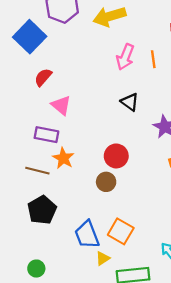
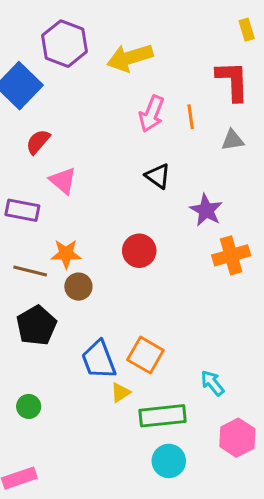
purple rectangle: (46, 135) -> (22, 210), moved
orange star: (63, 158) -> (66, 254), turned -30
brown circle: (106, 182) -> (78, 287), moved

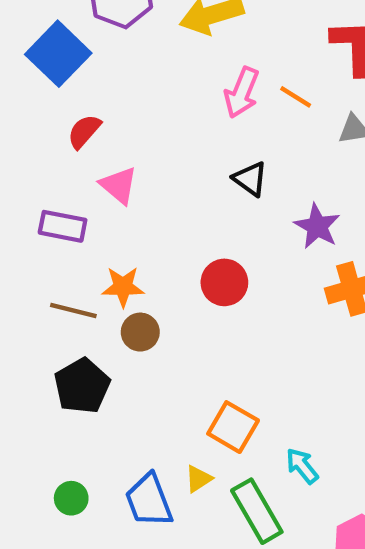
orange line: (191, 117) -> (296, 97), turned -50
blue trapezoid: (99, 360) -> (149, 500), moved
cyan arrow: (212, 383) -> (302, 466), moved
green rectangle: (163, 416) -> (257, 511), turned 66

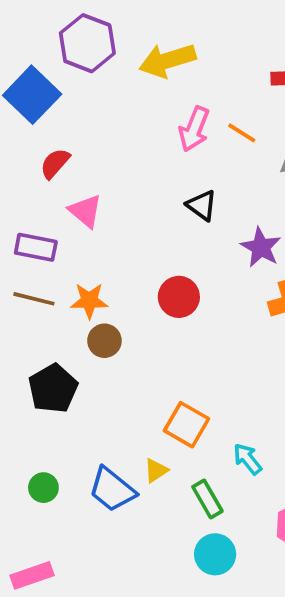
brown line: (73, 310) -> (34, 299), moved
blue trapezoid: (149, 500) -> (112, 489), turned -30
green rectangle: (257, 511) -> (207, 499), size x0.7

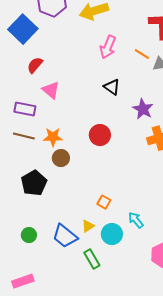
orange line: (242, 133) -> (142, 54), moved
orange square: (186, 425) -> (104, 202), size x0.6
green rectangle: (207, 499) -> (92, 259), moved
cyan circle: (215, 554) -> (112, 234), moved

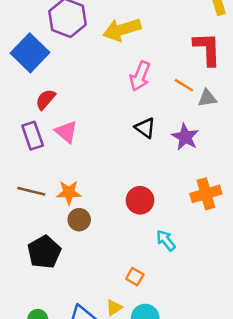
purple rectangle: (25, 109) -> (33, 136), moved, turned 60
purple star: (143, 109) -> (185, 137), moved
red circle: (100, 135) -> (140, 200), moved
cyan arrow: (136, 220) -> (166, 240), moved

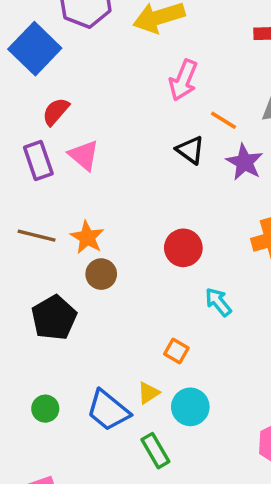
orange line: (184, 85) -> (224, 120), moved
orange star: (69, 193) -> (87, 237), turned 30

